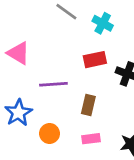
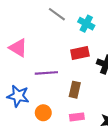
blue star: (18, 113) -> (18, 96), turned -30

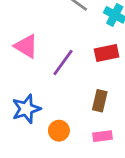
purple line: (46, 73) -> (63, 63), moved, turned -50
blue star: (18, 96) -> (26, 109), turned -30

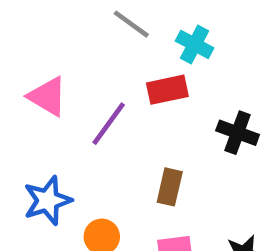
red rectangle: (107, 53) -> (167, 90), moved

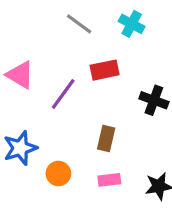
cyan cross: (195, 44) -> (132, 24), moved

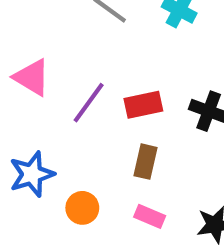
red rectangle: (105, 70) -> (143, 105), moved
pink rectangle: (109, 180) -> (150, 216), turned 30

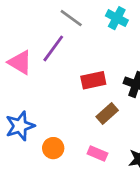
purple line: (89, 103) -> (53, 48), moved
brown rectangle: (145, 162) -> (107, 113), moved, turned 35

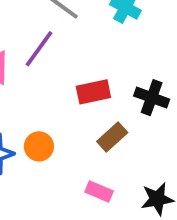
orange circle: (53, 148) -> (39, 146), moved

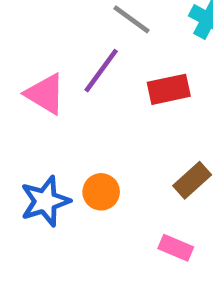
red rectangle: (93, 92) -> (169, 89), moved

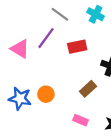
blue star: (45, 201) -> (20, 98), turned 30

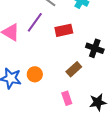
pink rectangle: (80, 120) -> (67, 98), turned 48

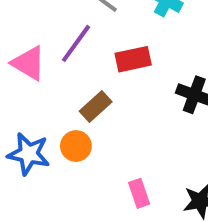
brown rectangle: (74, 69) -> (96, 107), moved

